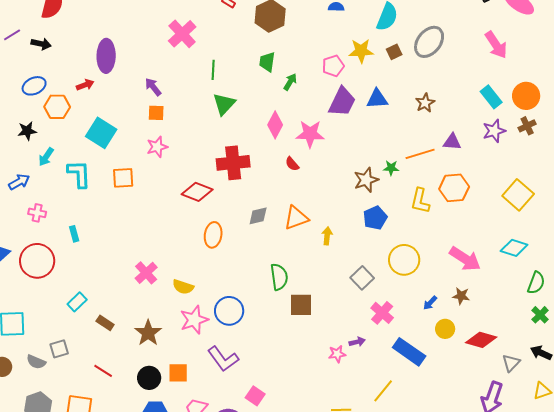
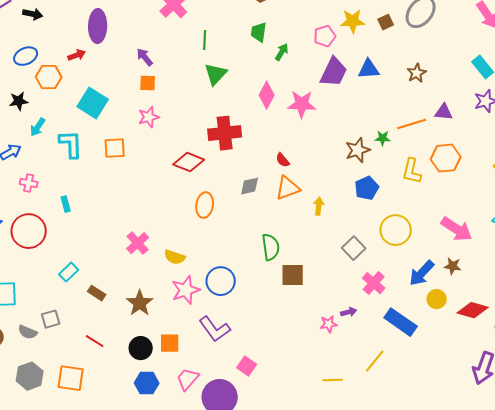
red semicircle: (292, 164) -> (283, 160), moved
blue arrow: (430, 303) -> (422, 273), size x1.8

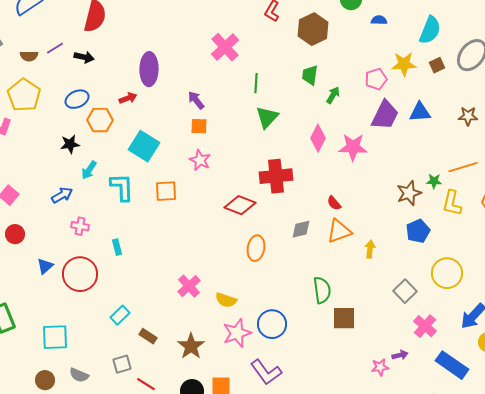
brown star: (417, 73) -> (468, 116), turned 30
pink star: (149, 117) -> (200, 160), turned -30
yellow L-shape: (412, 171) -> (452, 203), moved
gray square: (51, 319) -> (122, 364), moved

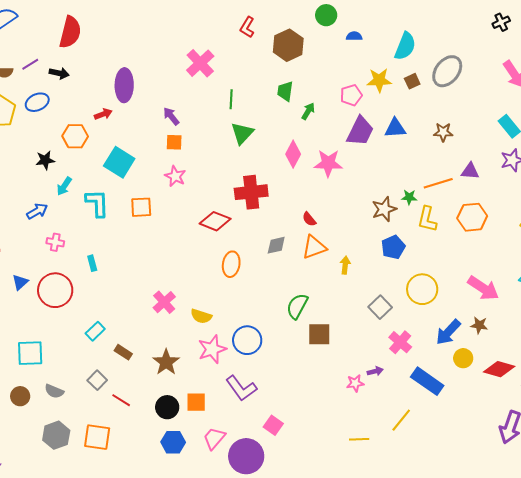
blue ellipse: (77, 99) -> (37, 102), moved
green semicircle: (322, 290) -> (297, 306), turned -144
gray square: (122, 364) -> (97, 380), turned -30

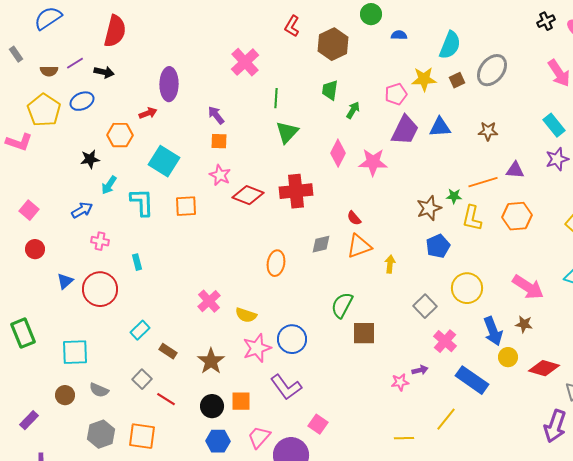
red diamond: (215, 221) -> (248, 195), moved
blue arrow: (448, 332) -> (493, 331), turned -64

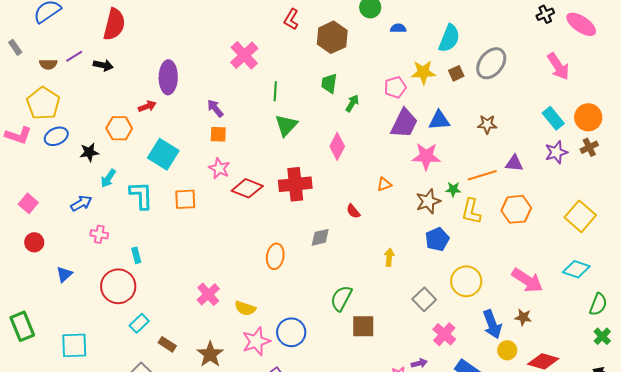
blue ellipse: (82, 101) -> (56, 136), moved
pink star: (373, 162) -> (426, 156), moved
orange triangle: (359, 246) -> (384, 184), moved, size x0.6
red circle: (100, 289) -> (118, 286), moved

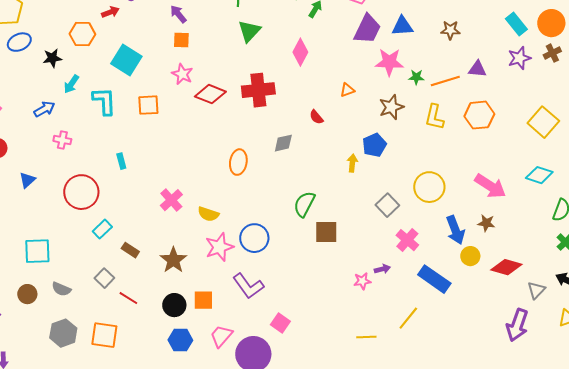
green star: (453, 189) -> (416, 77), moved
blue pentagon: (437, 239) -> (374, 145), moved
cyan rectangle: (136, 255) -> (121, 161), moved

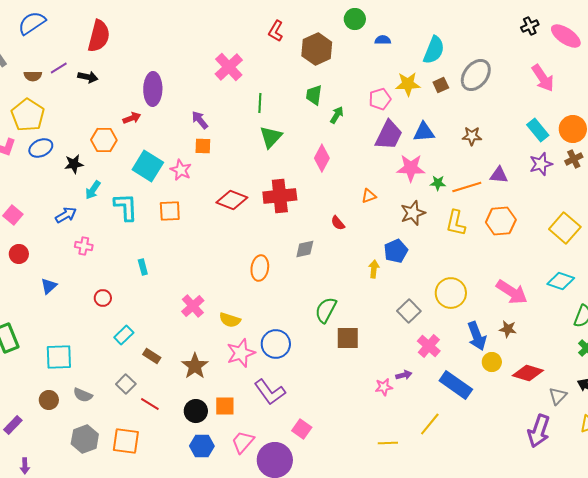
pink star: (182, 74) -> (181, 170), moved
red circle: (81, 192) -> (103, 298), size x0.5

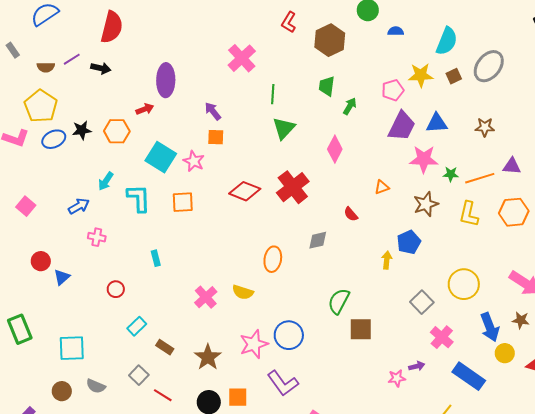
black star: (74, 164) -> (82, 130), moved
red cross: (280, 196) -> (293, 187), turned -32
red circle: (19, 254) -> (41, 261), moved
yellow semicircle: (230, 320) -> (243, 292), moved

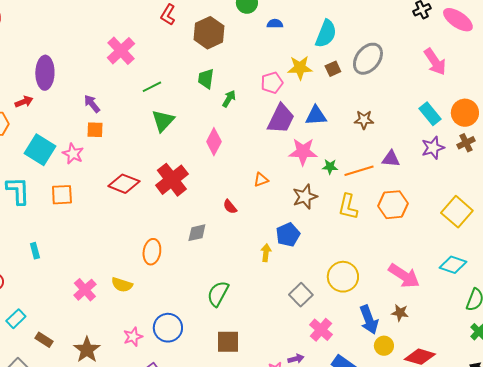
green line: (273, 94) -> (152, 87), turned 60
brown square: (361, 329) -> (228, 342), moved
pink star: (254, 344) -> (133, 337), size x0.7

